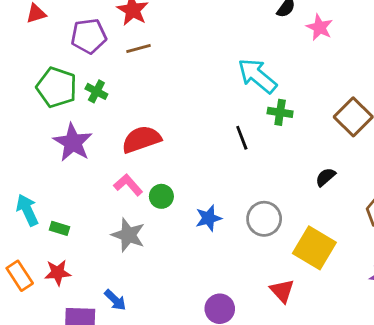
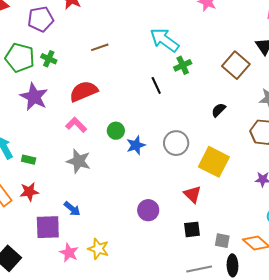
brown line: (139, 48) -> (100, 47), moved
green cross: (280, 112) -> (183, 65), turned -30
green circle: (161, 196) -> (116, 131), moved

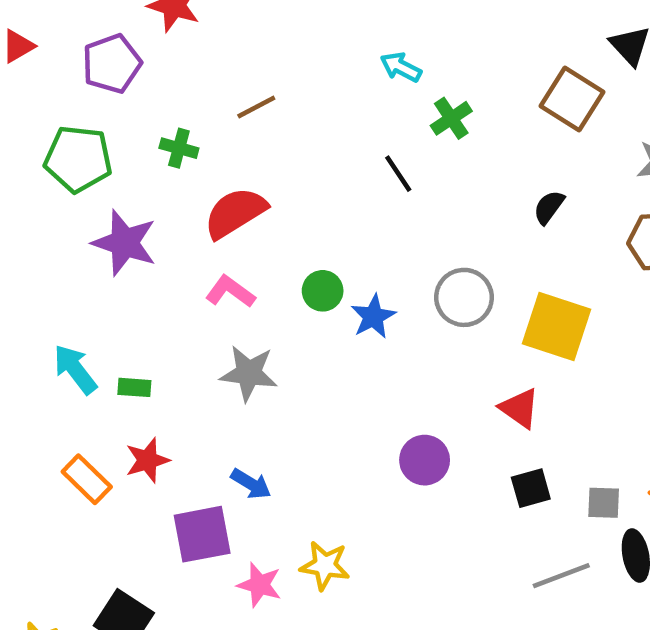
cyan arrow: (164, 40) -> (401, 67), size x0.6
green cross: (49, 59) -> (179, 148), moved

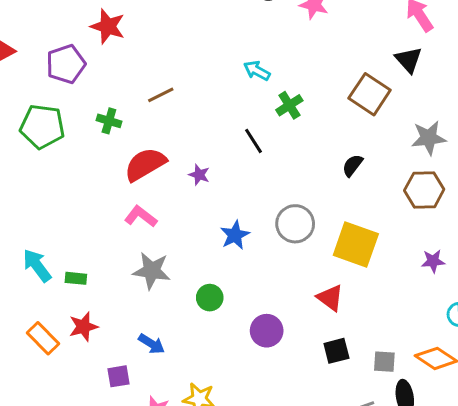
purple star: (125, 243) -> (199, 175), moved, size x0.5
green circle: (323, 291) -> (210, 298), moved
purple square: (202, 534) -> (118, 376), size x0.6

